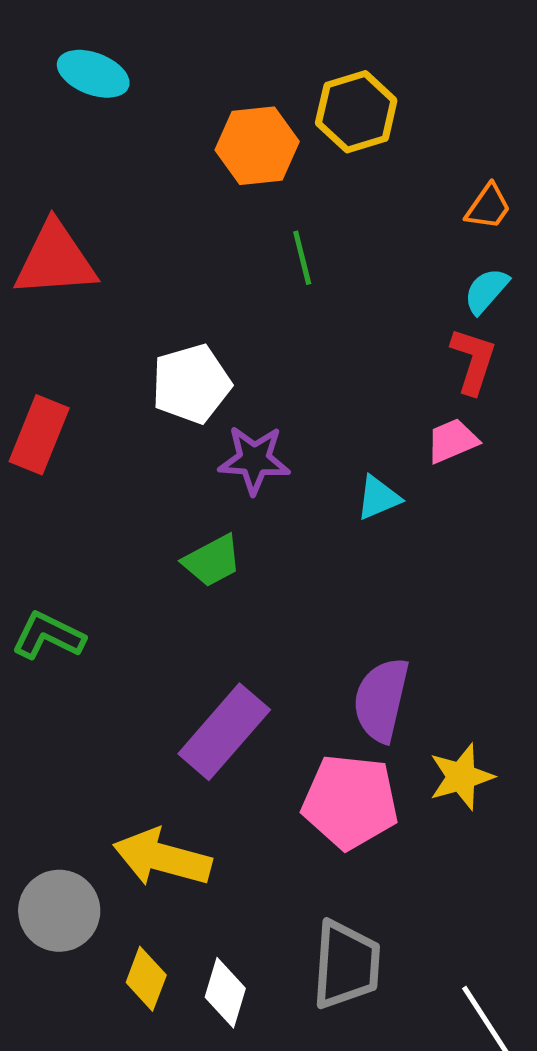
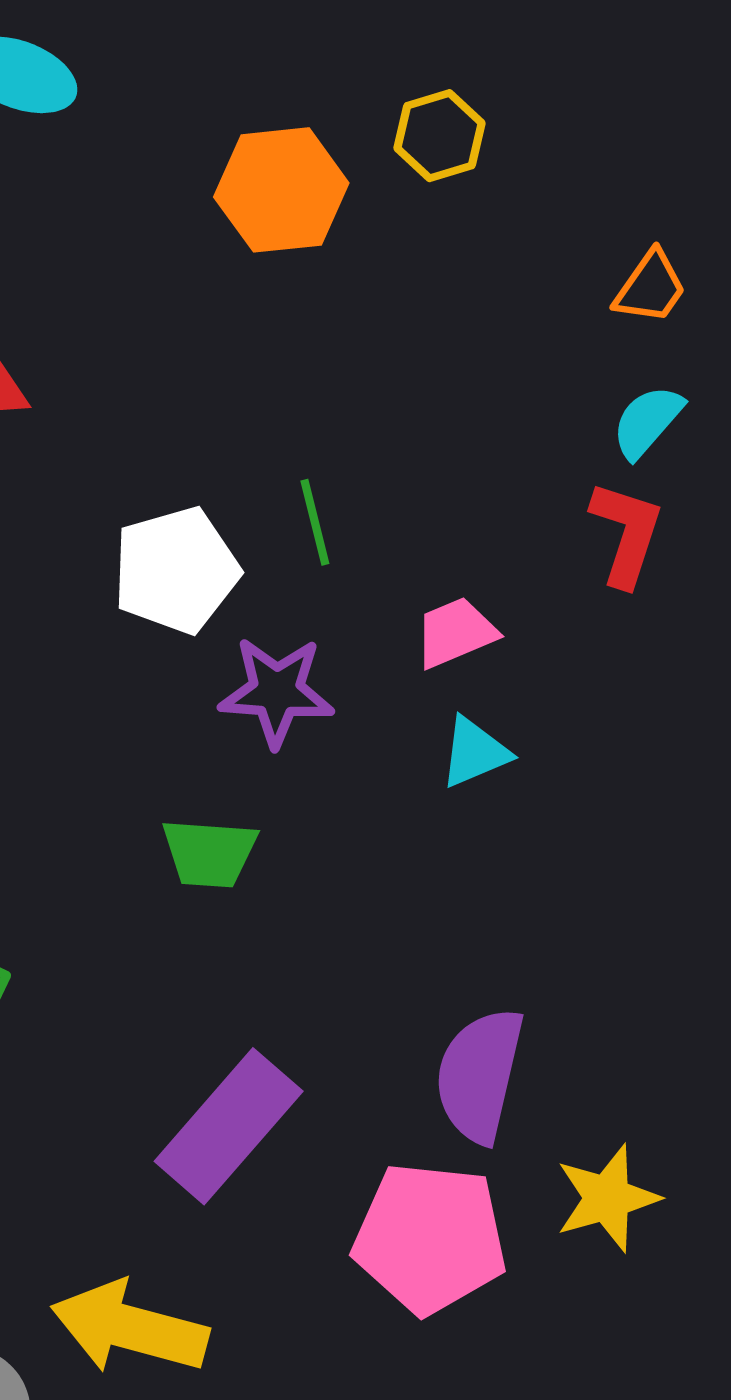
yellow hexagon: (356, 112) -> (440, 136), size x0.7
green line: (302, 258) -> (315, 522), moved
pink trapezoid: (452, 441) -> (455, 633), moved
green trapezoid: (212, 561) -> (209, 853), turned 32

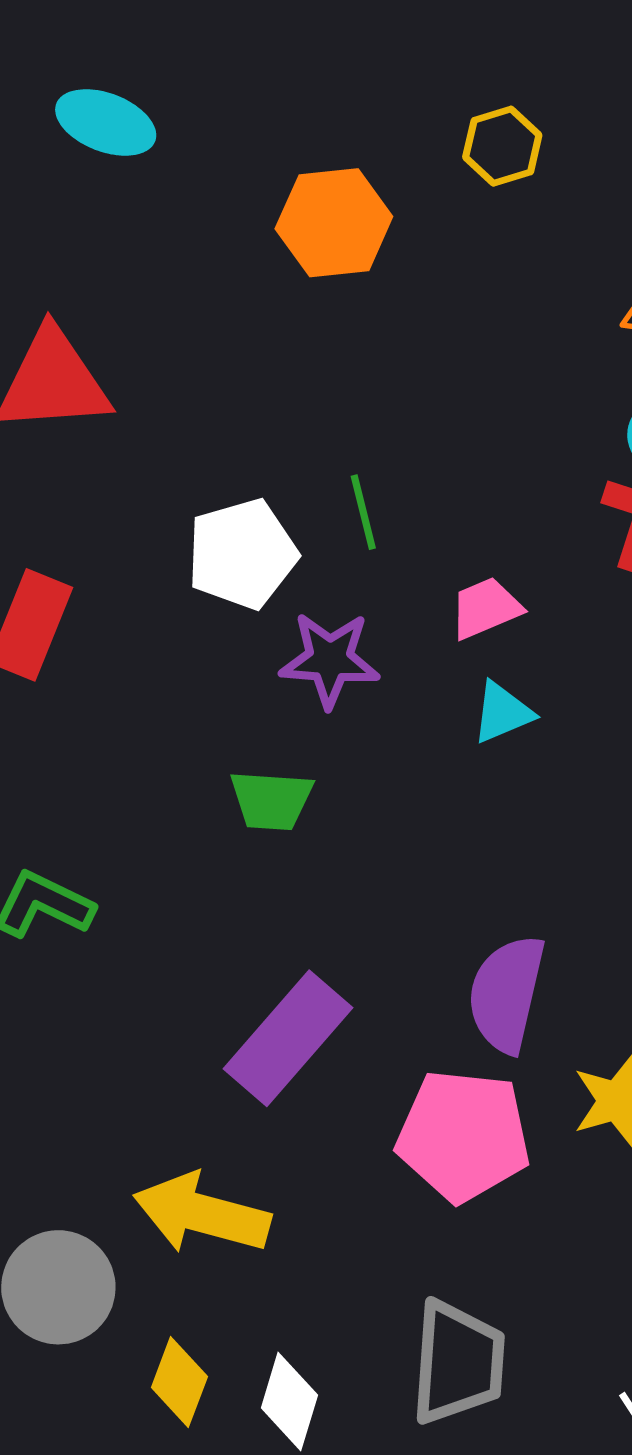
yellow hexagon: (440, 136) -> (502, 146), moved

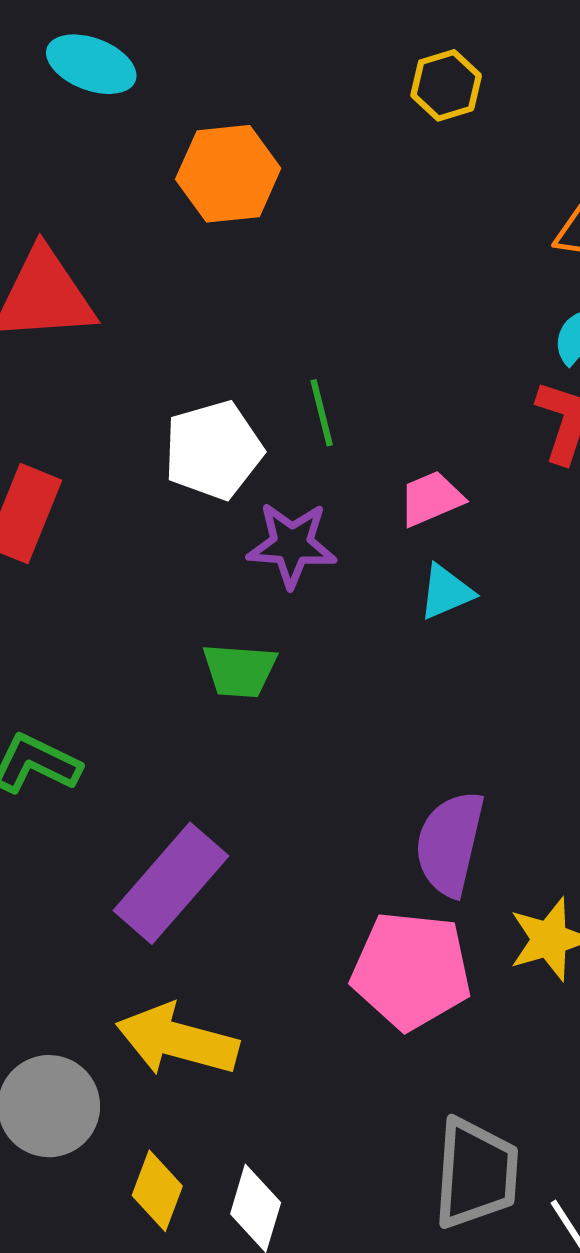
orange hexagon: (334, 223) -> (228, 174), moved
purple rectangle: (288, 1038) -> (171, 883), moved
gray trapezoid: (458, 1362) -> (476, 1173), moved

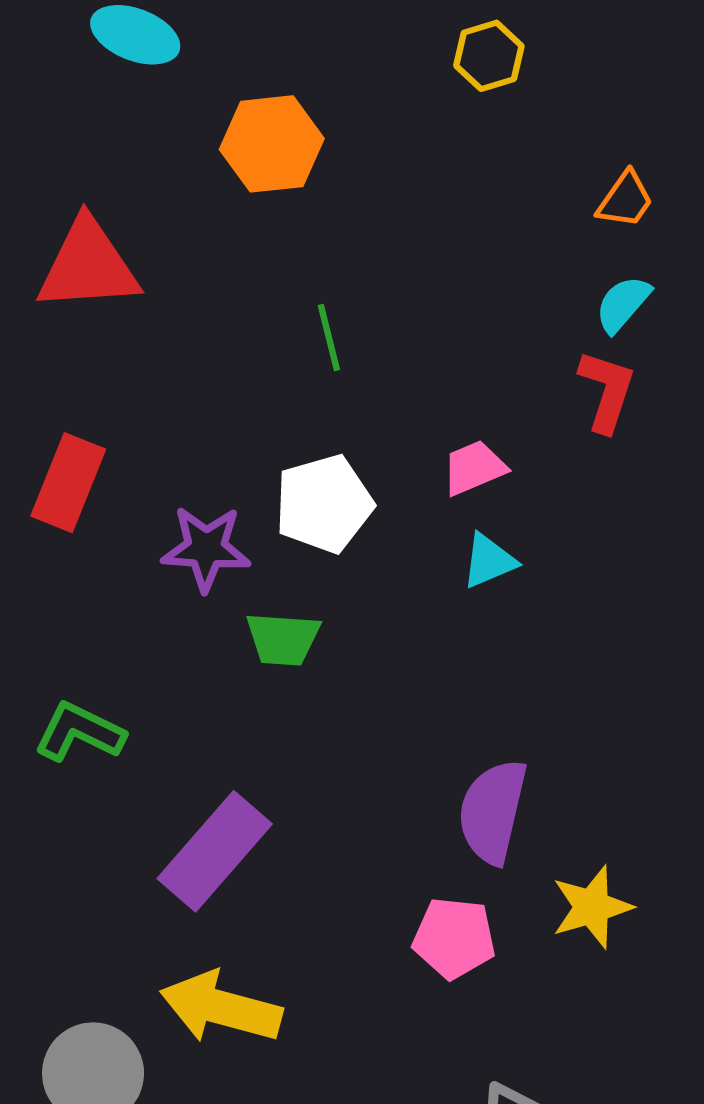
green line: (322, 413) -> (329, 337), moved
white pentagon: (213, 450) -> (324, 504), moved
purple star: (292, 545) -> (206, 548), moved
pink pentagon: (411, 970) -> (454, 938), size x0.7

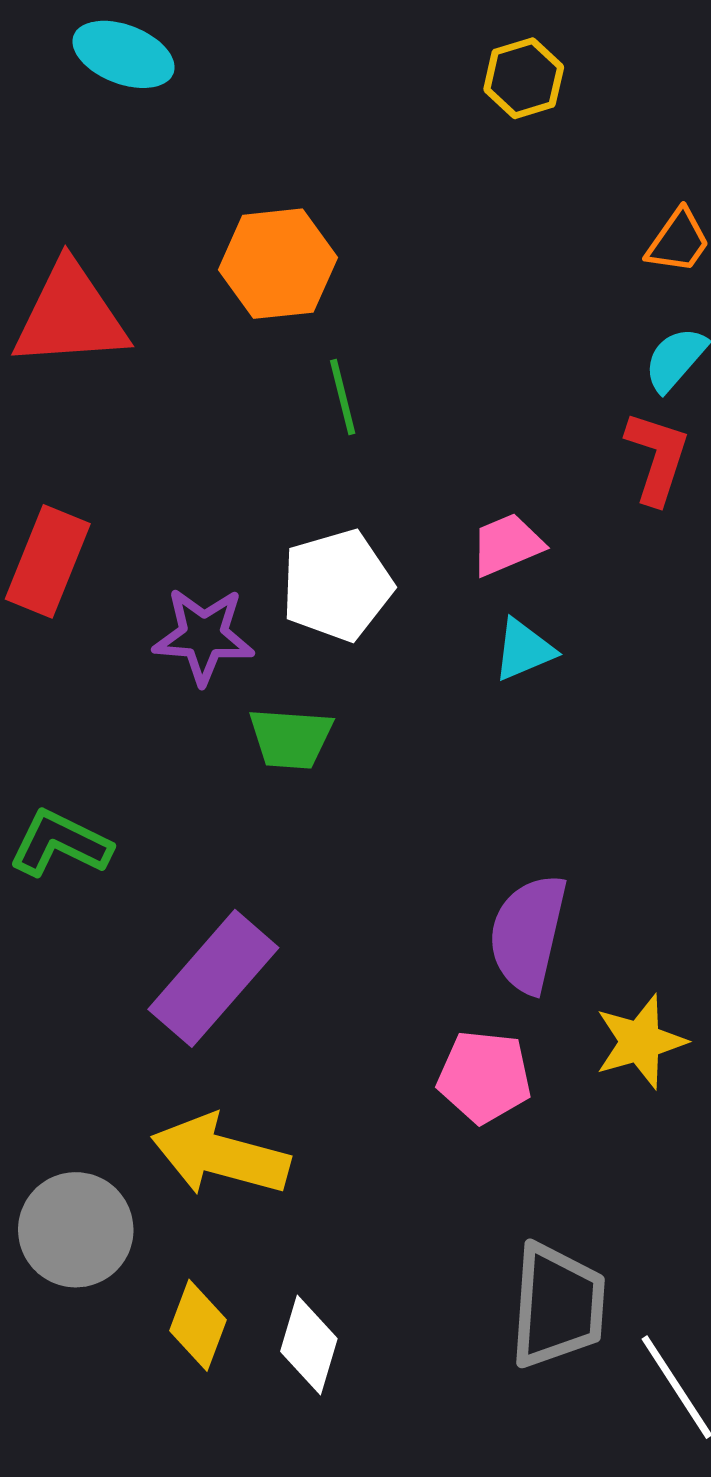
orange hexagon: (272, 144) -> (278, 264), moved

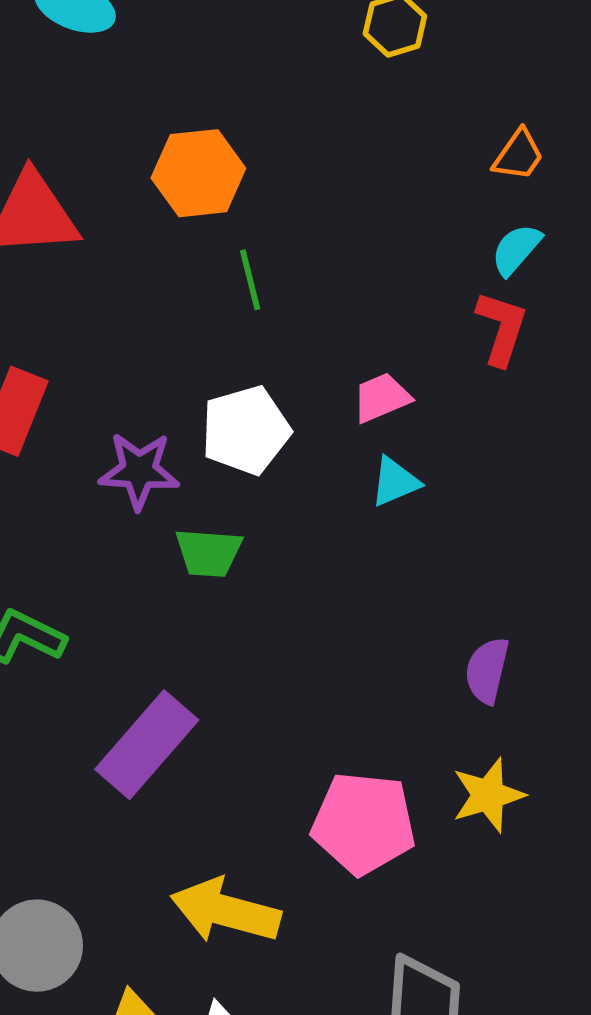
purple semicircle: (528, 934) -> (487, 671), moved, size x0.7
pink pentagon: (484, 1077) -> (364, 823), size x1.4
yellow arrow: (220, 1155) -> (225, 911), moved

